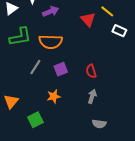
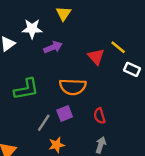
green L-shape: (20, 37) -> (26, 89), moved
orange semicircle: (51, 42) -> (73, 87), moved
gray line: (35, 67) -> (44, 123), moved

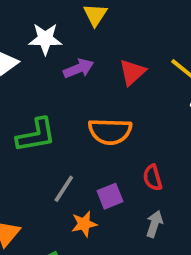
red triangle: (96, 57) -> (132, 72), moved, turned 30
purple square: (65, 113) -> (110, 196), moved

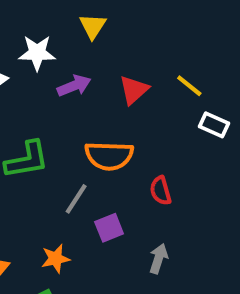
red semicircle: (153, 178) -> (161, 191), moved
gray line: (64, 189) -> (76, 199), moved
orange star: (84, 224) -> (56, 259), moved

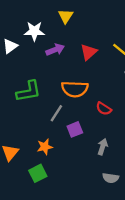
red semicircle: (161, 191) -> (104, 109), turned -42

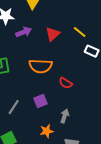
gray line: (56, 113) -> (14, 107), moved
orange star: (45, 147) -> (47, 131), moved

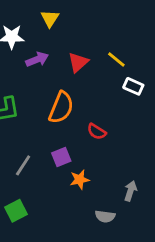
orange semicircle: (41, 66) -> (61, 107), turned -70
gray arrow: (65, 116) -> (130, 191), moved
orange star: (47, 131) -> (80, 180), moved

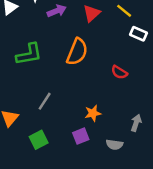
red semicircle: (97, 132) -> (119, 72), moved
purple square: (61, 157) -> (81, 136), moved

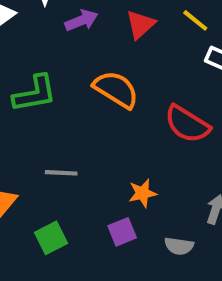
orange semicircle: (77, 52) -> (116, 90), turned -80
red semicircle: (119, 72) -> (187, 124), size x1.6
gray line: (45, 101) -> (61, 173), turned 60

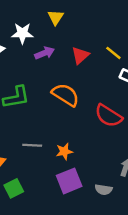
orange star: (142, 193) -> (64, 151), moved
purple square: (122, 232) -> (69, 181), size x1.5
green square: (51, 238) -> (14, 188), moved

